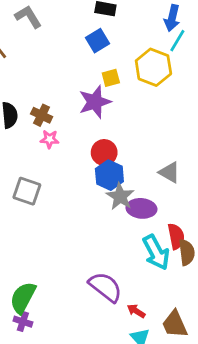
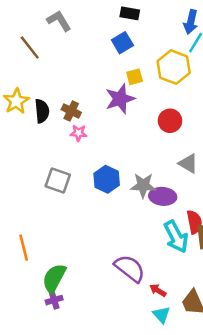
red circle: (104, 152) -> (170, 121), moved
blue hexagon: (109, 175) -> (107, 179), moved
gray star: (120, 196) -> (143, 185), turned -30
purple cross: (23, 322) -> (54, 300), turned -35

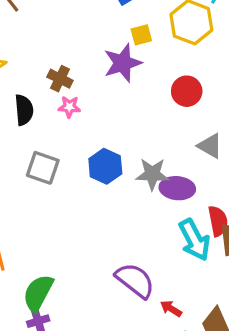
black semicircle: (42, 111) -> (24, 110), moved

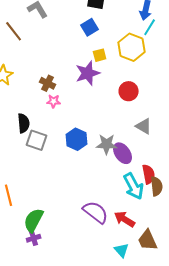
black semicircle: (24, 110) -> (24, 123), moved
purple ellipse: (177, 188) -> (123, 153), turned 50
red arrow: (171, 309) -> (125, 219), moved, size x1.5

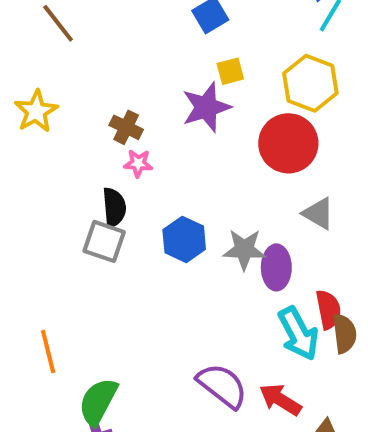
yellow hexagon: (132, 47) -> (310, 83), moved
red circle: (129, 91) -> (288, 143), size x1.5
black semicircle: (24, 123) -> (114, 207), moved
purple ellipse: (123, 153) -> (276, 267), turned 35

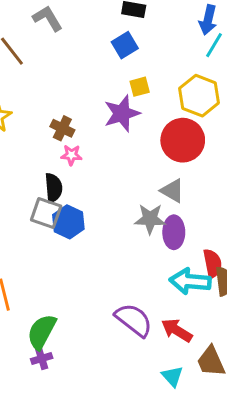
gray triangle: (318, 213) -> (172, 191), moved
blue hexagon: (184, 239) -> (68, 222), moved
cyan arrow: (298, 334) -> (190, 281), turned 123

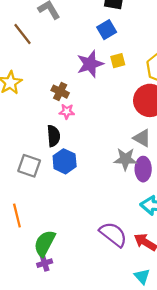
purple star: (122, 113) -> (90, 64), moved
gray square: (46, 213) -> (29, 166), moved

